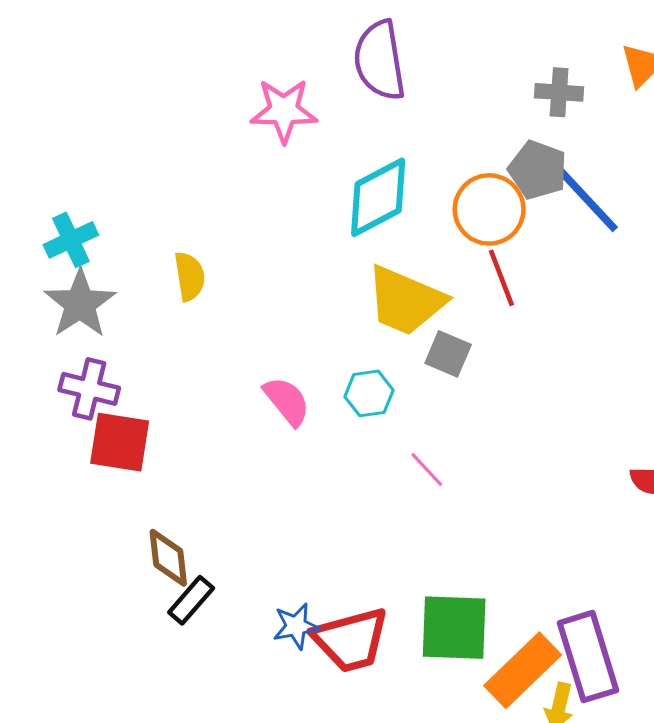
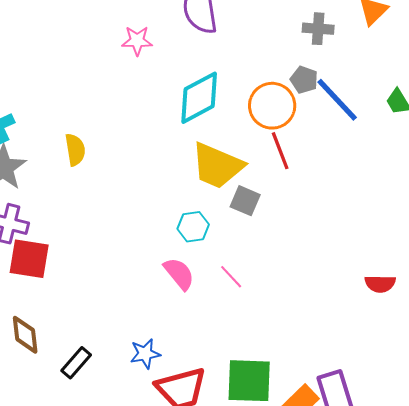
pink star: (284, 111) -> (137, 41), size x0.7
gray pentagon: (538, 170) -> (304, 80), size x0.7
pink semicircle: (287, 401) -> (179, 274), moved
brown diamond: (168, 558) -> (25, 335), moved
blue star: (296, 626) -> (145, 354), moved

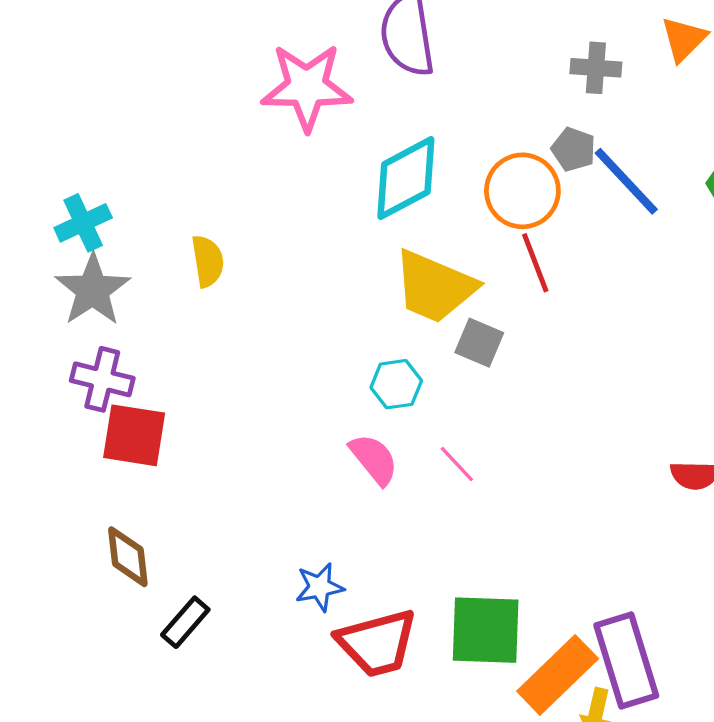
pink star: (137, 41) -> (307, 87), size x1.8
black rectangle: (76, 363) -> (185, 622), moved

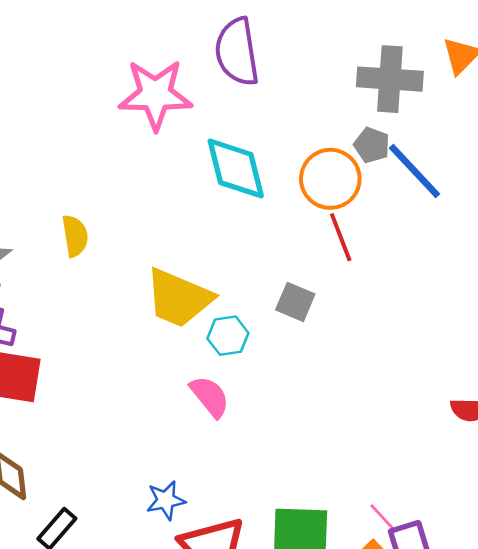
gray cross: (596, 68) -> (390, 79), size x1.6
cyan diamond: (406, 178) -> (236, 168), turned -76
yellow trapezoid: (435, 287) -> (179, 298), moved
pink line: (457, 464) -> (383, 518), moved

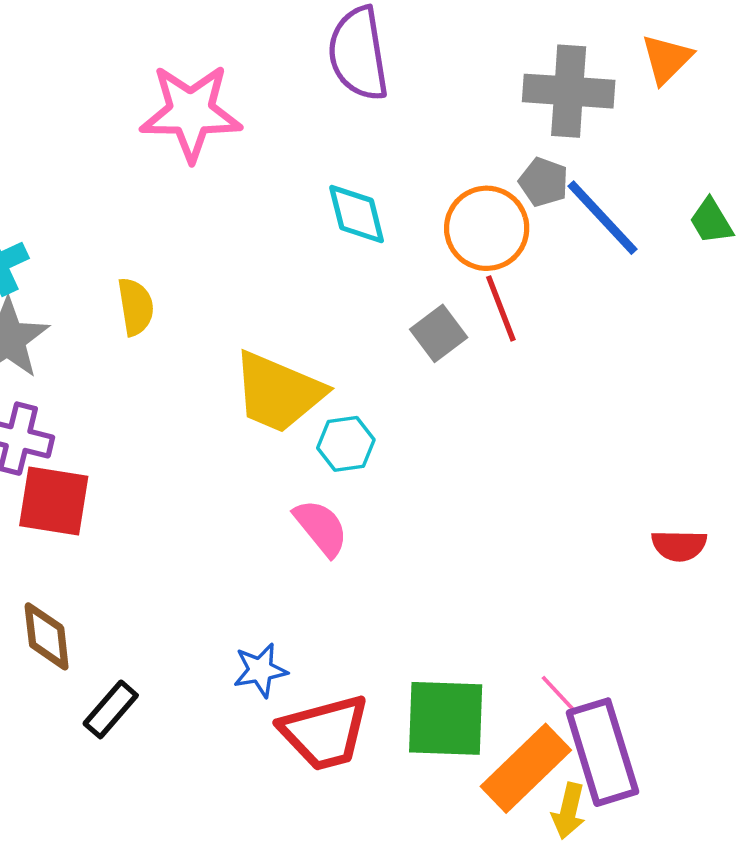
pink star: (155, 95) -> (191, 112), moved
cyan diamond: (236, 168) -> (357, 214), size x0.7
gray square: (295, 302) -> (439, 333), moved, turned 30

